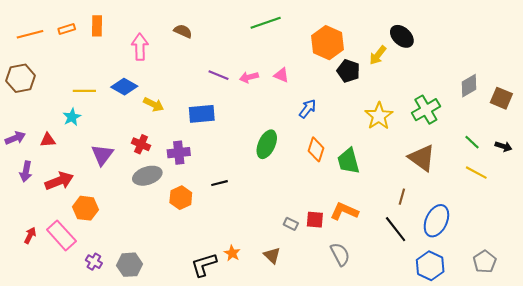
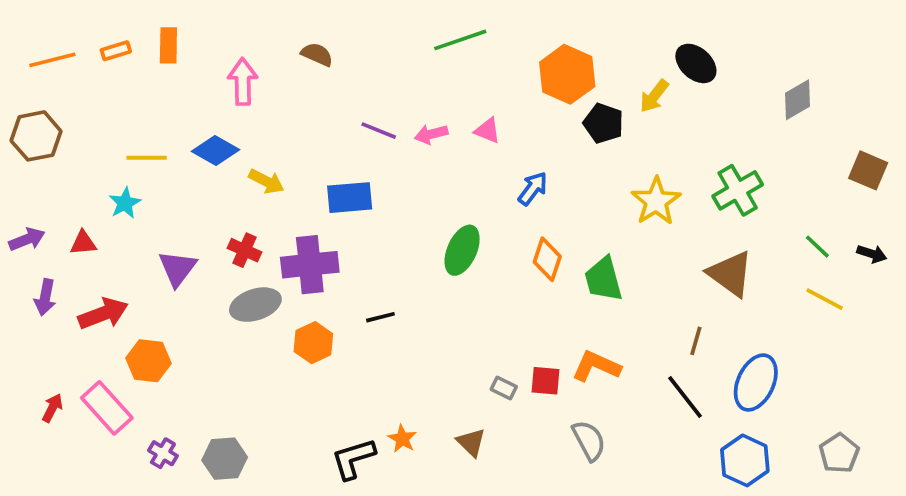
gray diamond: (469, 86) -> (797, 100), moved
purple cross: (179, 153) -> (310, 265), size x1.4

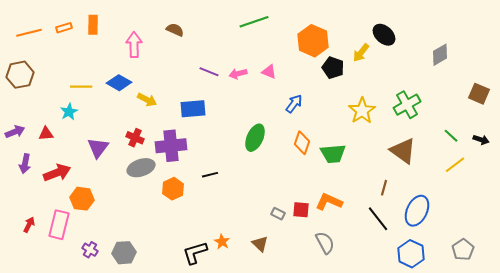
green trapezoid: (603, 279) -> (333, 154), turned -80
yellow line: (825, 299) -> (455, 165), turned -65
pink rectangle: (107, 408) -> (59, 225), turned 56

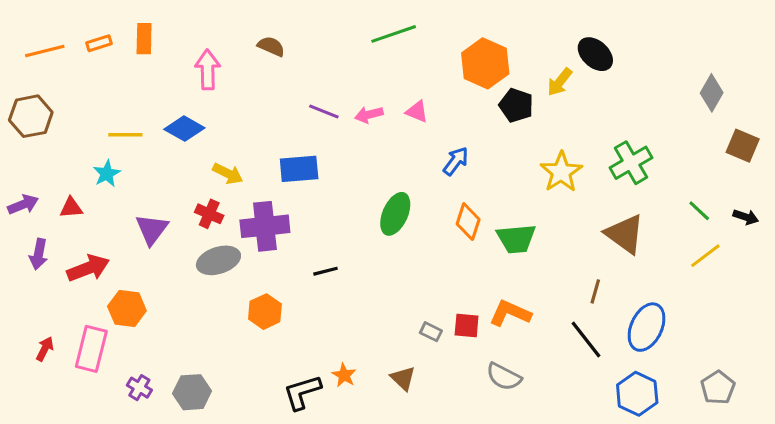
gray diamond: (440, 55) -> (712, 93), moved, turned -30
yellow arrow: (147, 100) -> (228, 174), moved
orange hexagon: (173, 189) -> (265, 312), moved
gray semicircle: (325, 243) -> (504, 377), turned 145

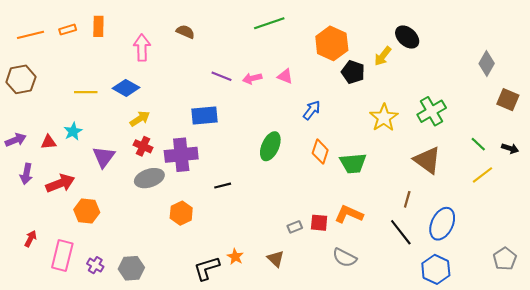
cyan star: (107, 174) -> (73, 131), moved
yellow arrow: (228, 174) -> (140, 119), moved, turned -60
gray rectangle: (431, 332) -> (295, 227), turned -48
pink rectangle: (91, 349) -> (62, 256), moved
gray pentagon: (718, 388) -> (505, 259), moved

